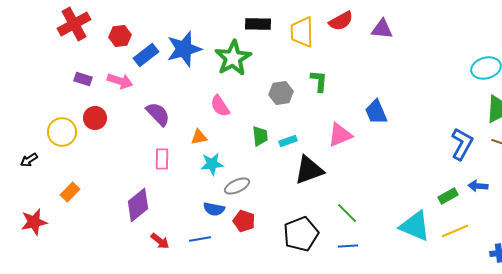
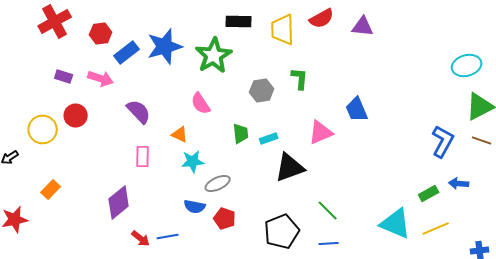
orange triangle: (199, 137) -> (180, 134), turned 36
blue line: (200, 239) -> (168, 236), moved

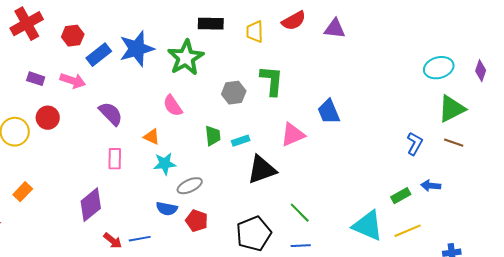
yellow trapezoid: (283, 30) -> (255, 32), size x0.7
green L-shape: (300, 78) -> (272, 81), size x1.4
blue L-shape: (443, 142) -> (415, 144), size x0.7

